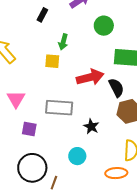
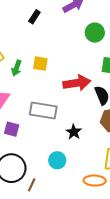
green arrow: (63, 42) -> (16, 68), moved

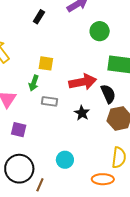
green arrow: (16, 68) -> (34, 83), moved
gray rectangle: (43, 111) -> (49, 101), moved, size x0.6
black star: (74, 132) -> (82, 113), moved

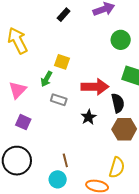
cyan circle: (65, 160) -> (58, 179), moved
brown line: (40, 185) -> (65, 160), moved, turned -48

